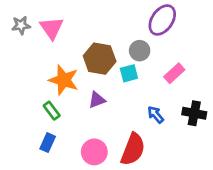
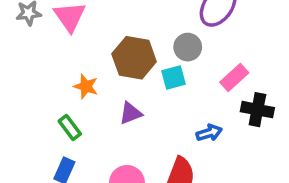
orange star: (64, 80) -> (86, 86), size x0.6
black cross: (194, 113) -> (257, 110), moved
blue arrow: (156, 115) -> (209, 133), turned 114

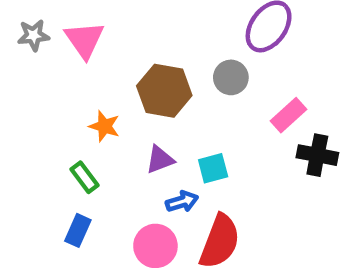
cyan square: (173, 77) -> (213, 168), moved
blue arrow: (209, 133) -> (182, 202), moved

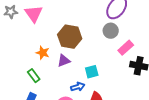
gray circle: (231, 77) -> (111, 31), moved
purple triangle: (160, 159) -> (64, 61), moved

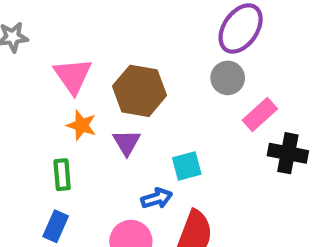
pink triangle: (34, 14) -> (73, 76), moved
purple triangle: (64, 61) -> (127, 142), turned -40
green rectangle: (34, 76) -> (62, 175), turned 32

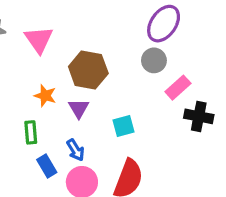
pink triangle: (73, 76) -> (39, 40), moved
blue arrow: (157, 198) -> (76, 150), moved, turned 75
blue rectangle: (56, 226) -> (47, 166), moved, turned -55

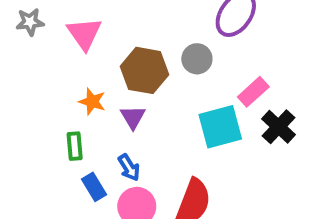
gray circle: (154, 60) -> (197, 59), moved
black cross: (199, 116) -> (278, 127), turned 32
cyan square: (124, 126) -> (220, 127), moved, size x1.6

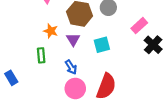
cyan square: (220, 127) -> (102, 45), moved, size x0.7
blue rectangle: (94, 187) -> (11, 78), moved

